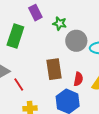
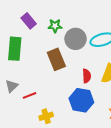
brown rectangle: (54, 69) -> (56, 59), moved
red line: (19, 84) -> (29, 95), turned -64

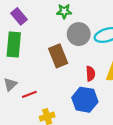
purple rectangle: (29, 21) -> (19, 16), moved
green star: (55, 26) -> (64, 11), moved

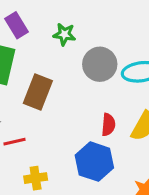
green star: (64, 11) -> (64, 34), moved
brown rectangle: (58, 56) -> (38, 92), moved, turned 35

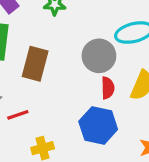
gray circle: (100, 64) -> (99, 56), moved

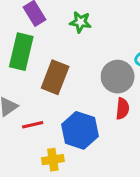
blue hexagon: (98, 125) -> (80, 130), moved

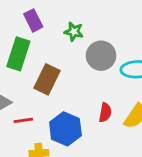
gray circle: (118, 77) -> (101, 56), moved

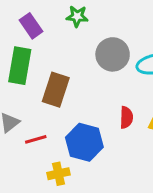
green star: (74, 32) -> (77, 16), moved

